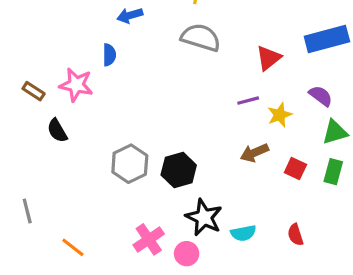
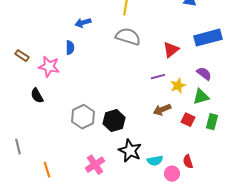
brown rectangle: (34, 91) -> (22, 56), moved
green triangle: (335, 132) -> (201, 97), moved
orange line: (73, 247) -> (47, 170), turned 35
pink circle: (187, 254) -> (172, 174), moved

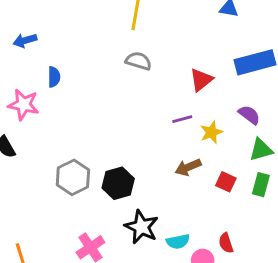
blue arrow: (83, 23) -> (25, 40), moved
gray semicircle: (128, 37) -> (139, 61), size x0.7
green triangle: (201, 97) -> (261, 150), moved

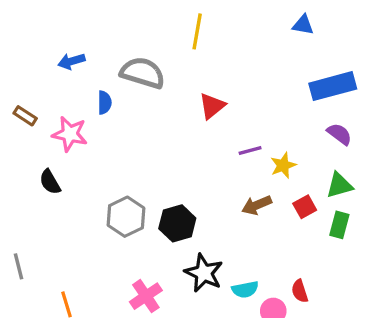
gray semicircle: (139, 61) -> (143, 73), moved, size x1.5
red triangle: (201, 80) -> (212, 106), moved
purple semicircle: (249, 115) -> (339, 134), moved
red square: (226, 182) -> (305, 207), moved, turned 36

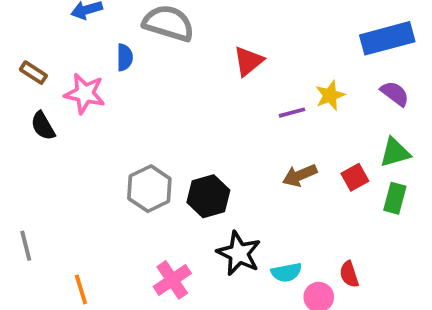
yellow star: (283, 165) -> (330, 95), moved
black semicircle: (50, 182) -> (43, 126), moved

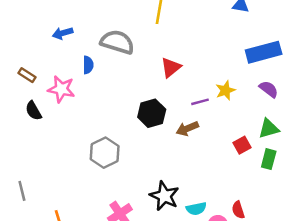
brown arrow: (300, 175) -> (187, 129), moved
black hexagon: (208, 196) -> (152, 113), moved

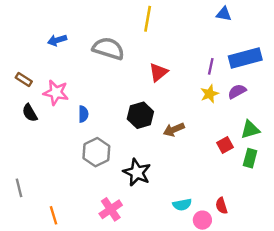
blue semicircle: (88, 65) -> (83, 114), moved
purple semicircle: (269, 89) -> (237, 91), moved, turned -66
purple line: (200, 102) -> (211, 66), moved, turned -63
black star: (164, 196) -> (137, 172), moved

